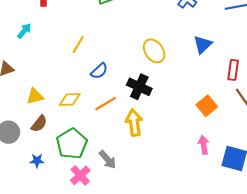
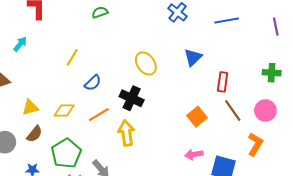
pink arrow: (204, 145) -> (194, 154), turned -90

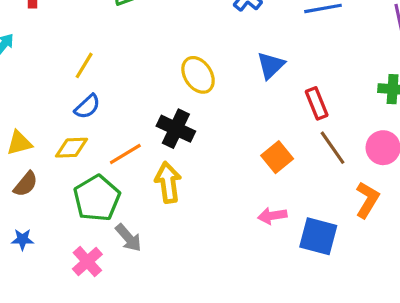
red rectangle: (223, 82) -> (317, 103), turned -30
blue semicircle: (93, 83) -> (87, 107), moved
green pentagon: (66, 153) -> (97, 198), moved

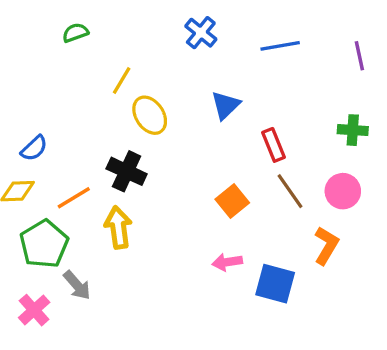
yellow line: (84, 65) -> (122, 81), moved

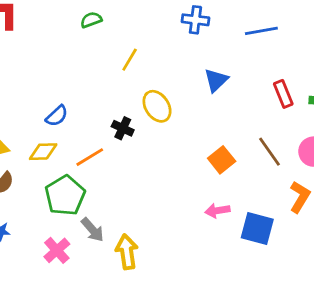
blue cross: (201, 33) -> (195, 20), turned -32
yellow ellipse: (150, 115) -> (157, 106), moved
red rectangle: (273, 145) -> (283, 94), moved
black cross: (127, 171) -> (123, 128), moved, size x0.7
yellow arrow: (118, 227) -> (127, 252), moved

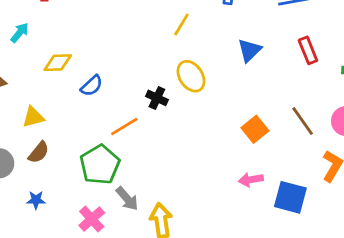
yellow line: (130, 60) -> (181, 25), moved
red rectangle: (283, 94) -> (308, 50), moved
yellow diamond: (43, 152) -> (58, 63), moved

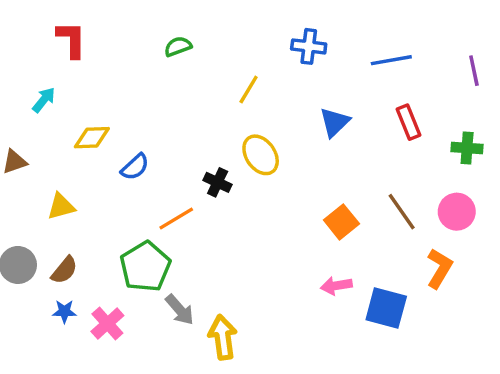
brown semicircle: (39, 152) -> (64, 270), moved
pink cross: (92, 219) -> (107, 323), moved

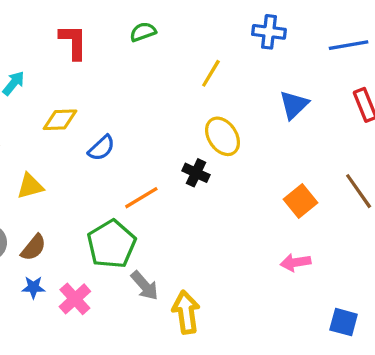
red L-shape: (71, 40) -> (73, 42), moved
black cross: (218, 182) -> (196, 173), moved
blue square: (386, 308) -> (344, 322), moved, size x0.7

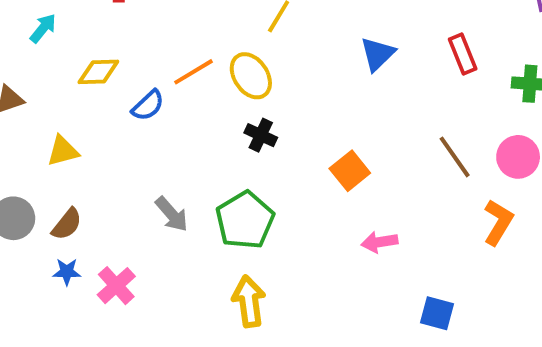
yellow ellipse: (223, 136) -> (251, 76), moved
orange line: (141, 198) -> (193, 72), moved
orange square: (300, 201) -> (350, 171), moved
green pentagon: (111, 244) -> (245, 220), moved
gray arrow: (145, 286) -> (172, 214), moved

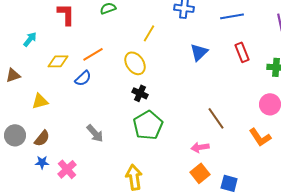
orange line: (193, 72) -> (93, 54), moved
brown line: (455, 157) -> (216, 118), moved
orange square: (350, 171) -> (200, 173), moved
green pentagon: (245, 220) -> (148, 125), moved
orange L-shape: (498, 222) -> (260, 137), turned 115

